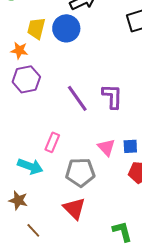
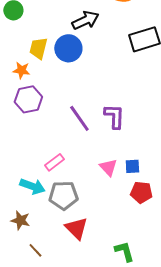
pink rectangle: (52, 142) -> (54, 162), turned 30
gray pentagon: (80, 172) -> (63, 195), moved

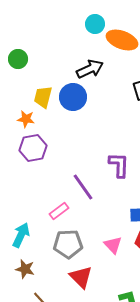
purple line: (79, 118) -> (83, 187), moved
pink triangle: (108, 167) -> (113, 245), moved
cyan arrow: (32, 186) -> (21, 235), moved, turned -85

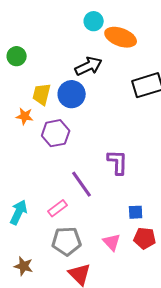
purple hexagon: (33, 148) -> (56, 133), moved
cyan arrow: (21, 235) -> (19, 212), moved

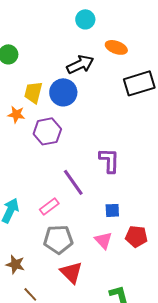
orange ellipse: (121, 37) -> (116, 47), moved, size x0.7
blue square: (136, 212) -> (112, 210), moved

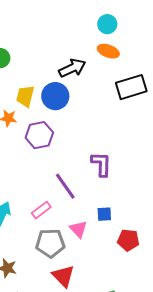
cyan circle: (85, 19) -> (107, 24), moved
pink triangle: (103, 240) -> (78, 229), moved

